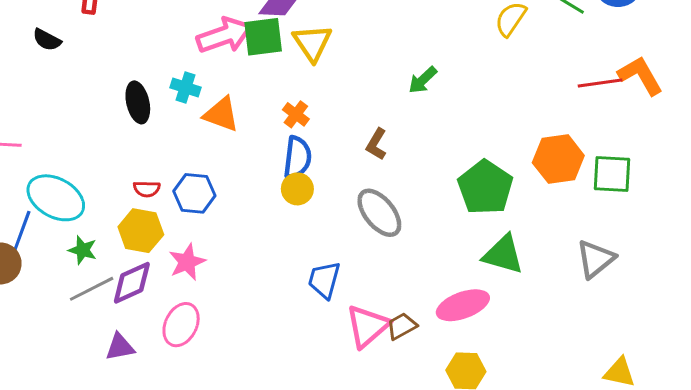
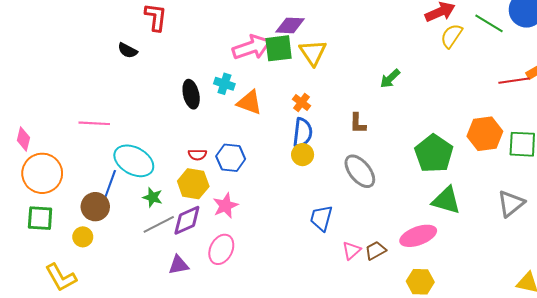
brown L-shape: (376, 144) -> (358, 123), turned -30
pink triangle: (367, 326) -> (352, 250), size x0.6

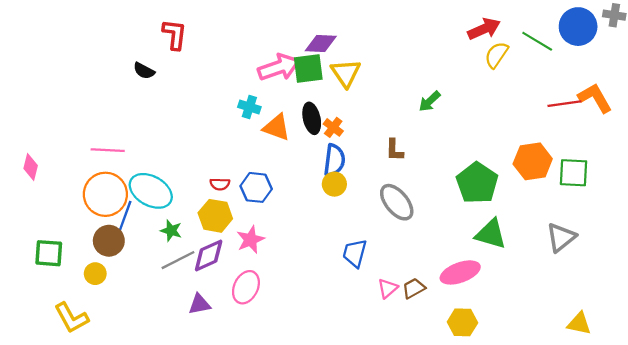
black ellipse: (191, 94) -> (312, 118), moved
orange circle: (42, 173) -> (105, 194), moved

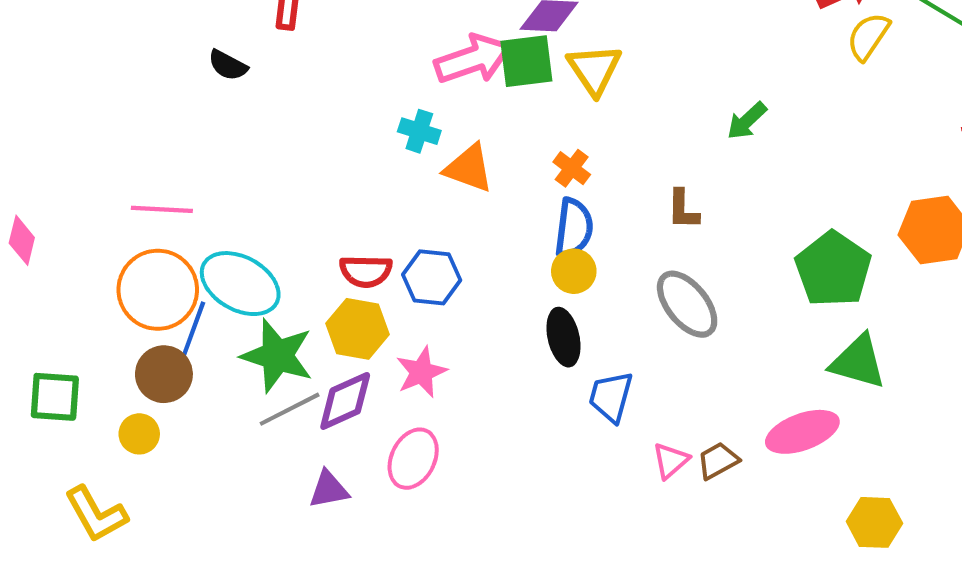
black ellipse: (312, 118) -> (563, 337), moved
red semicircle: (220, 184) -> (366, 271), size x1.4
green star: (171, 231) -> (277, 356), size x1.8
yellow hexagon: (462, 322) -> (874, 522), moved

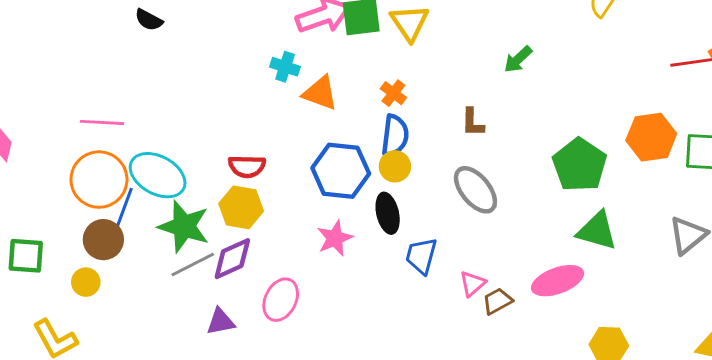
blue hexagon: (432, 277) -> (341, 171), moved, size x1.4
pink star: (421, 372) -> (335, 238), moved
pink triangle: (671, 461) -> (473, 284), moved

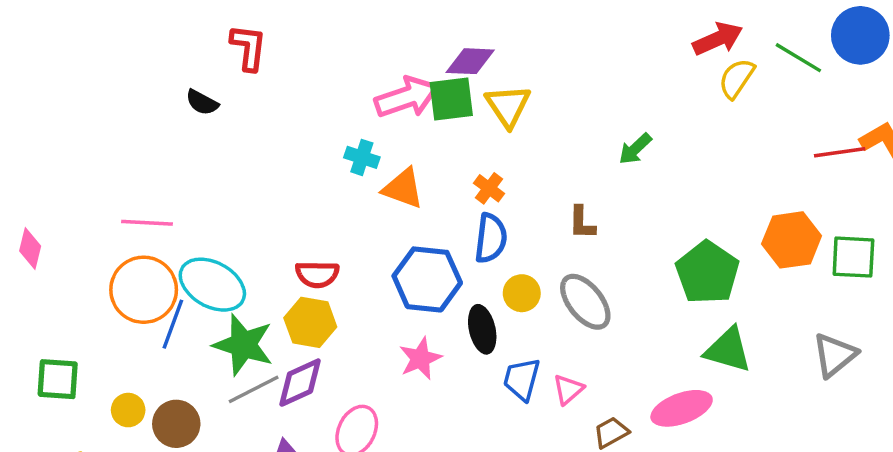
yellow circle: (395, 166) -> (522, 293), moved
brown circle: (103, 240) -> (176, 424), moved
pink triangle: (473, 284) -> (568, 389), moved

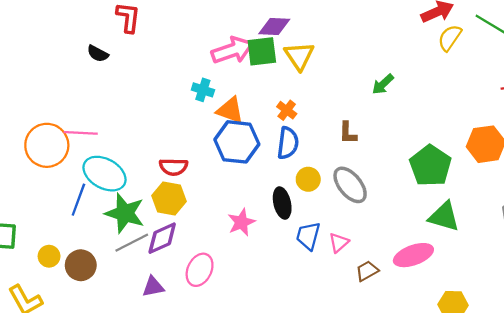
pink line: (147, 223) -> (81, 133), moved
blue hexagon: (427, 279) -> (237, 142), moved
orange circle: (144, 290) -> (47, 145), moved

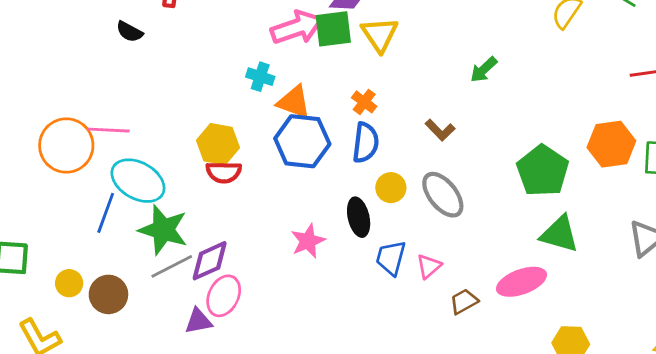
brown L-shape: (348, 133) -> (440, 130), turned -45
yellow hexagon: (169, 198) -> (218, 144), moved
pink ellipse: (200, 270) -> (224, 296), moved

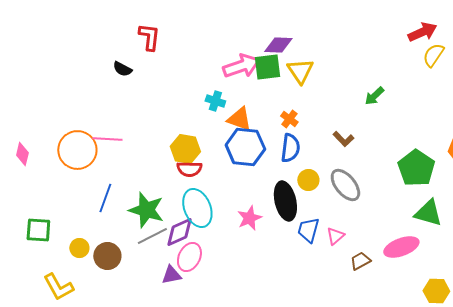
cyan ellipse: (138, 181) -> (197, 208), moved, turned 39
black ellipse: (359, 217) -> (285, 201), size x1.4

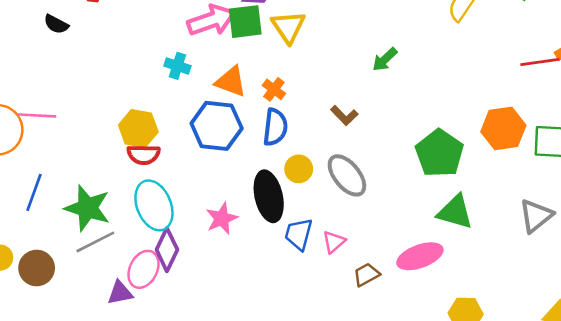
orange triangle: (239, 119) -> (231, 82), moved
purple diamond: (179, 232) -> (167, 250), moved, turned -40

